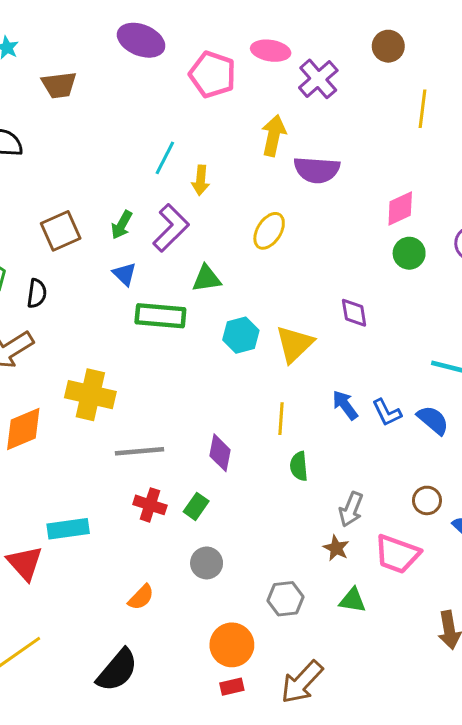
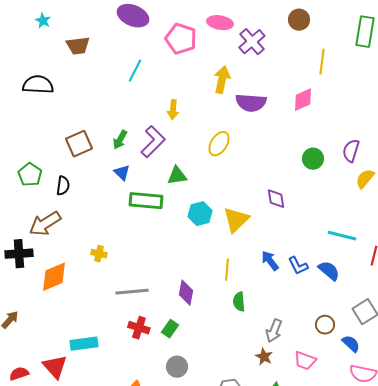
cyan line: (165, 158) -> (135, 71), moved
pink diamond: (400, 209) -> (303, 100), moved
yellow cross: (90, 395) -> (99, 254), size x0.5
pink trapezoid: (397, 554) -> (305, 361), size x0.7

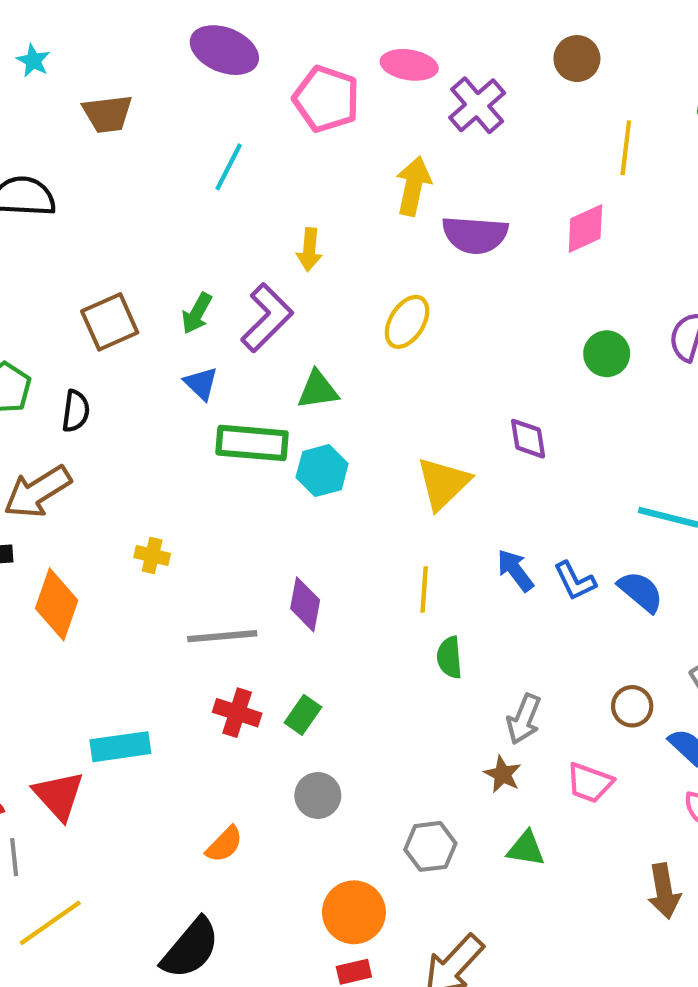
cyan hexagon: (200, 214) -> (322, 471), moved
orange diamond: (54, 277) -> (57, 604), turned -48
purple diamond: (186, 293) -> (305, 604), moved

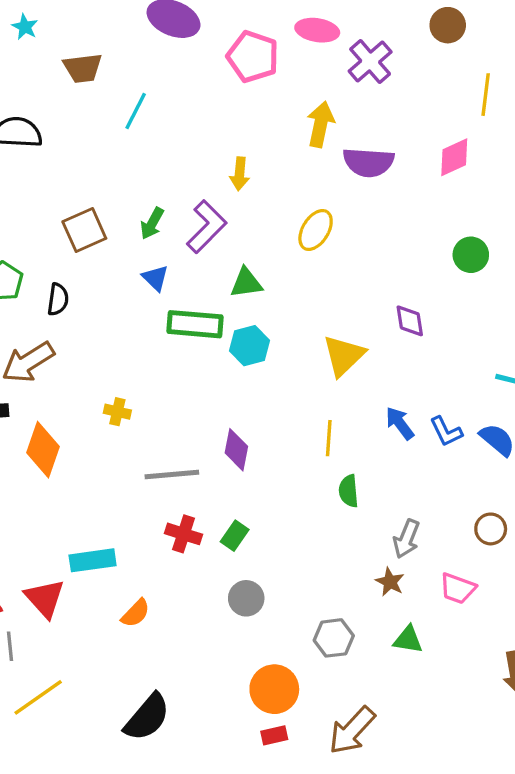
cyan line: (229, 167) -> (136, 111), moved
orange semicircle: (224, 844) -> (136, 613), moved

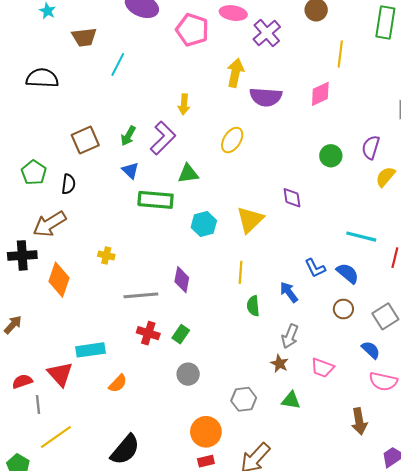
cyan hexagon: (250, 346) -> (204, 224), moved
blue arrow: (400, 423) -> (289, 292), moved
brown circle: (491, 529) -> (343, 309), moved

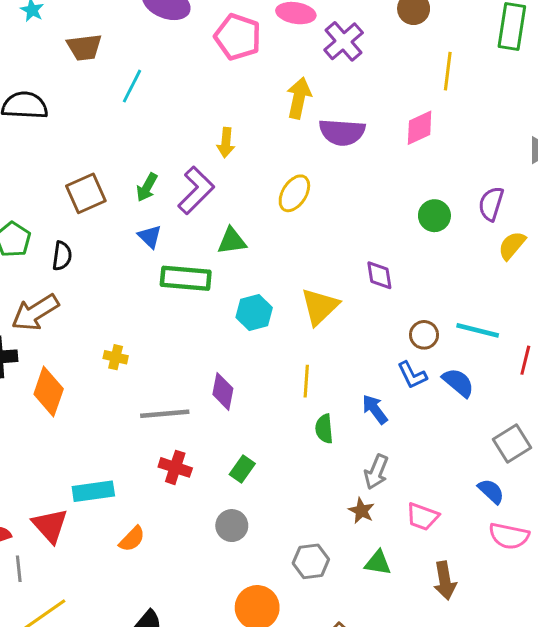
brown circle: (343, 309) -> (424, 335), moved
green rectangle: (181, 334) -> (242, 469), moved
brown arrow: (359, 421) -> (445, 581), moved

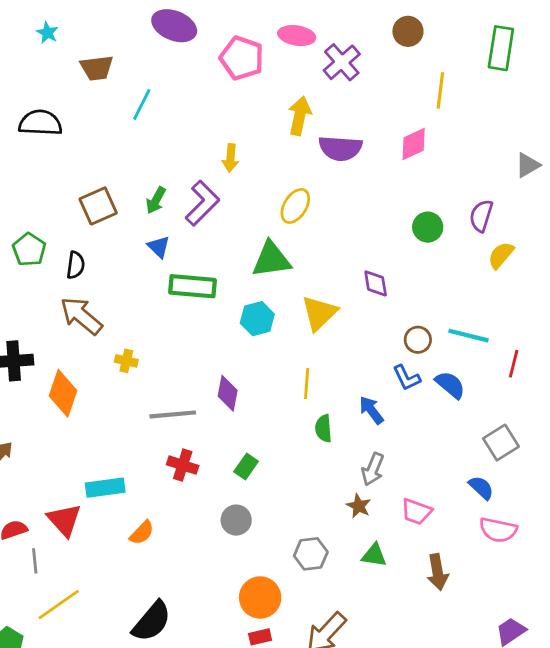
green triangle: (232, 241) -> (271, 259), moved, size x1.4
brown arrow: (35, 313) -> (81, 316), moved, turned 72

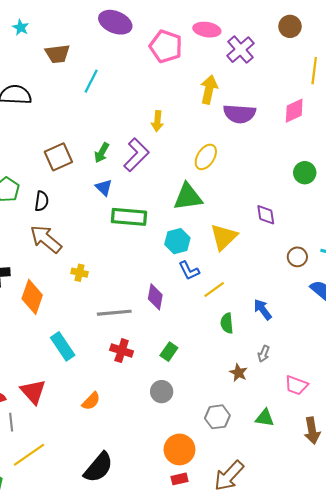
blue L-shape: (407, 378) -> (189, 271), moved
yellow line: (307, 383) -> (214, 290), turned 50
gray arrow: (373, 469) -> (264, 354), size x0.7
cyan rectangle: (105, 488) -> (63, 346), moved, turned 64
brown star: (359, 506) -> (238, 373), moved

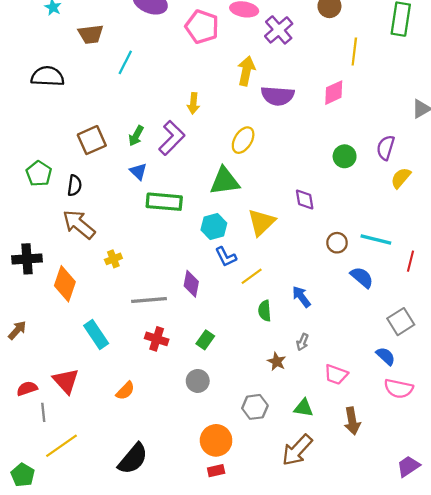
yellow cross: (80, 273) -> (113, 259), turned -35
brown arrow: (229, 476) -> (297, 450), moved

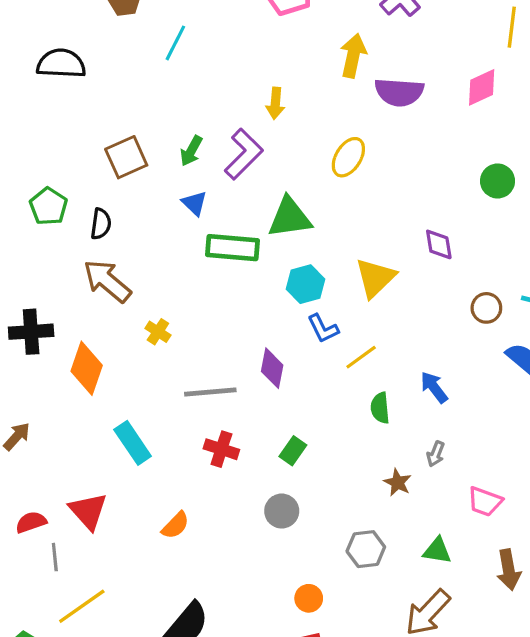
green triangle: (225, 181) -> (290, 217), moved
yellow cross: (113, 259) -> (158, 332), turned -35
orange circle: (216, 440) -> (309, 598), size x0.6

